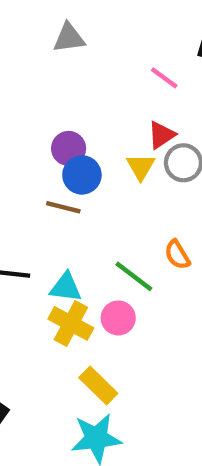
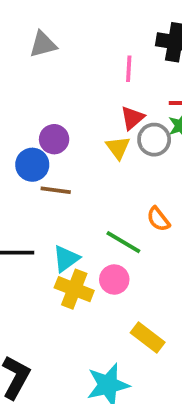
pink line: (164, 78) -> (129, 69), turned 64
blue circle: (82, 175) -> (32, 165), moved
cyan triangle: (66, 287) -> (66, 259), turned -36
yellow rectangle: (98, 385) -> (148, 338), moved

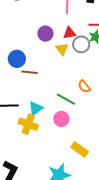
red triangle: (132, 118) -> (69, 33), turned 32
purple circle: (54, 139) -> (45, 34), moved
yellow cross: (74, 289) -> (28, 124), moved

